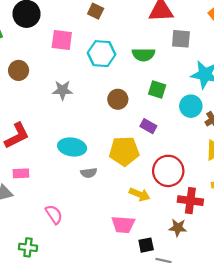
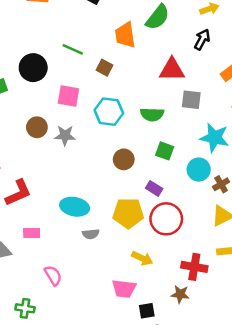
brown circle: (19, 70) -> (37, 127), moved
gray star: (63, 90) -> (65, 135), moved
red circle: (168, 171) -> (166, 219), moved
pink rectangle: (21, 173) -> (32, 233), moved

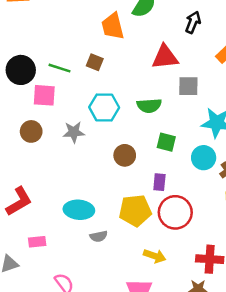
green line: (73, 49) -> (60, 68), moved
pink square: (68, 96) -> (44, 95), moved
gray star: (65, 135) -> (74, 132), moved
purple rectangle: (154, 188) -> (159, 182), turned 70

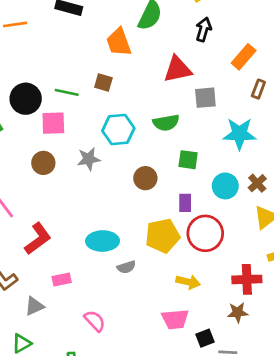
cyan circle: (204, 158) -> (225, 186), moved

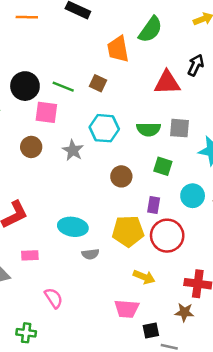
black arrow: (204, 29) -> (196, 65), moved
gray square: (205, 98) -> (179, 128), moved
gray star: (89, 159) -> (73, 150), turned 30

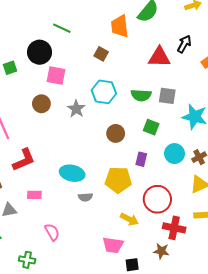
green line: (63, 87) -> (62, 28), moved
red circle: (167, 236) -> (157, 199), moved

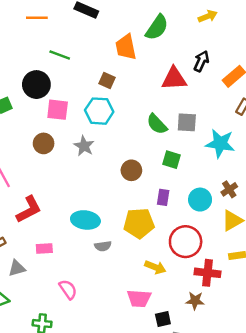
cyan hexagon: (104, 92) -> (99, 111), moved
green semicircle: (141, 95) -> (157, 124), turned 48
cyan circle: (175, 154) -> (200, 200), moved

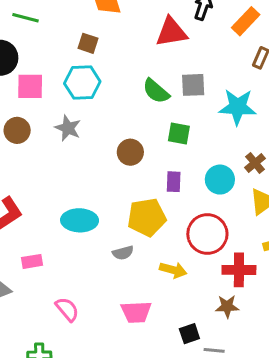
gray semicircle: (103, 246) -> (123, 253), moved
pink trapezoid: (139, 298) -> (136, 312), moved

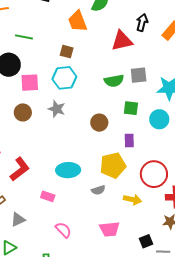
green semicircle: (156, 91) -> (114, 81), turned -48
cyan circle: (220, 180) -> (159, 119), moved
pink rectangle: (32, 261) -> (48, 196), moved, turned 32

